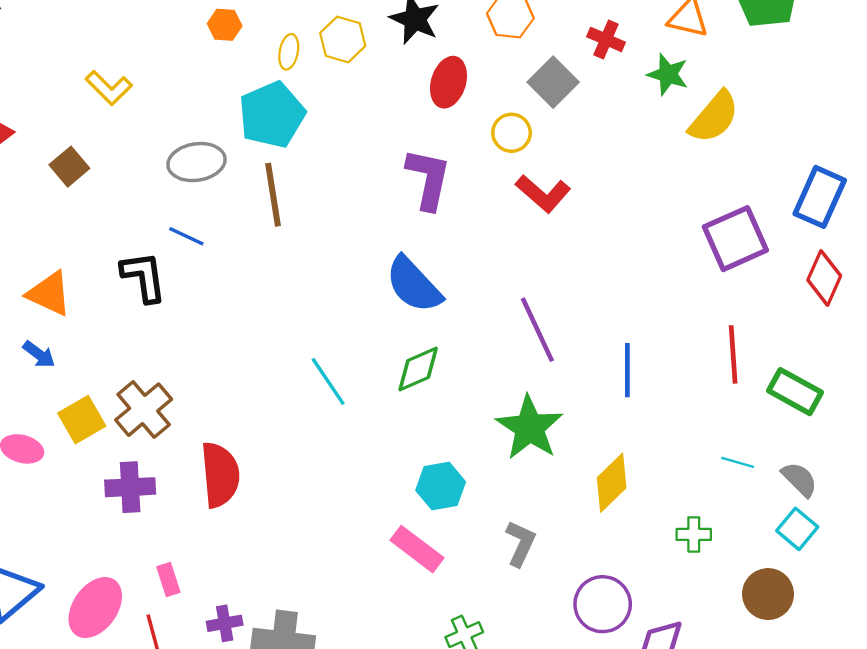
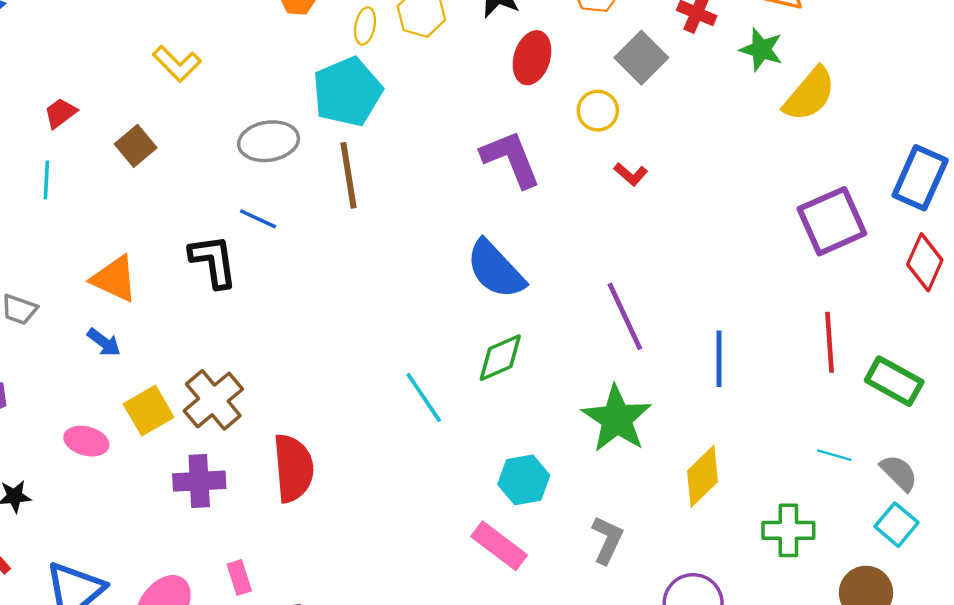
purple L-shape: (428, 179) -> (511, 159), turned -34
red L-shape: (543, 194) -> (631, 174), size x0.6
cyan line: (328, 381) -> (424, 398), moved
green cross: (694, 534) -> (788, 530), size x1.4

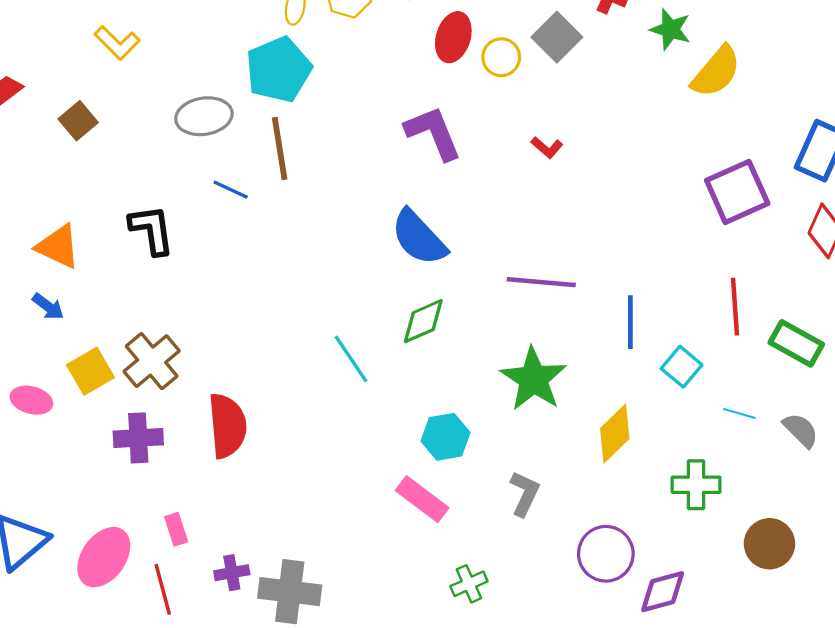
yellow circle: (598, 111) -> (501, 57), moved
blue line: (258, 219) -> (231, 190), moved
purple line: (625, 316) -> (541, 282), turned -60
cyan square: (897, 525) -> (682, 367), moved

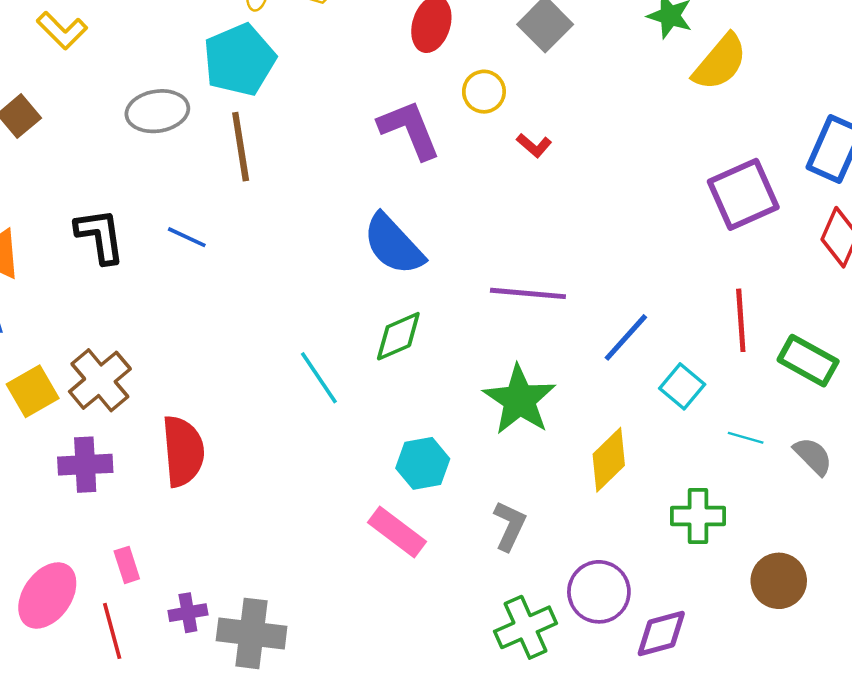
yellow circle: (501, 57) -> (484, 92), moved
blue line: (231, 190) -> (187, 237), moved
blue line: (630, 322) -> (626, 337), turned 42
green cross: (469, 584) -> (526, 627), moved, size x1.5

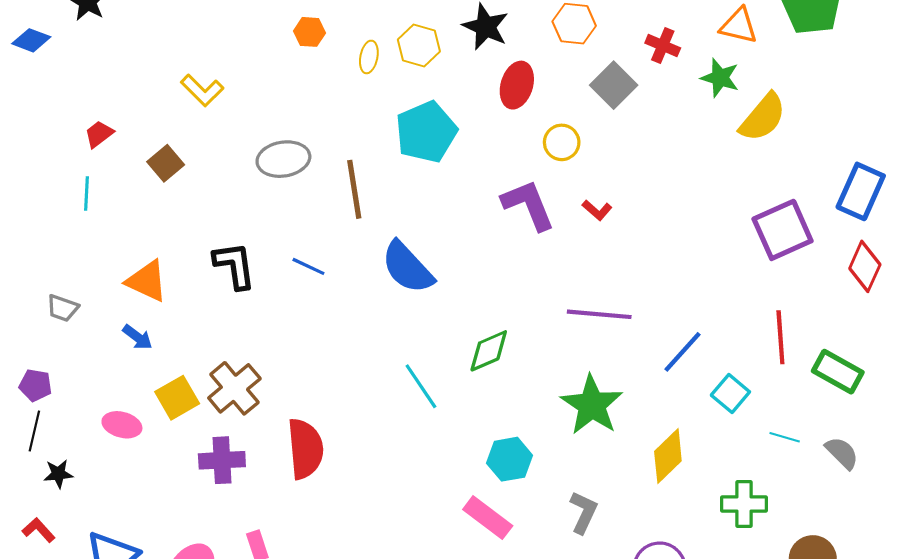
cyan pentagon: (239, 60) -> (426, 132), moved
purple L-shape: (409, 130) -> (528, 205), moved
red L-shape: (534, 145) -> (597, 210), moved
blue semicircle: (393, 244) -> (407, 267), moved

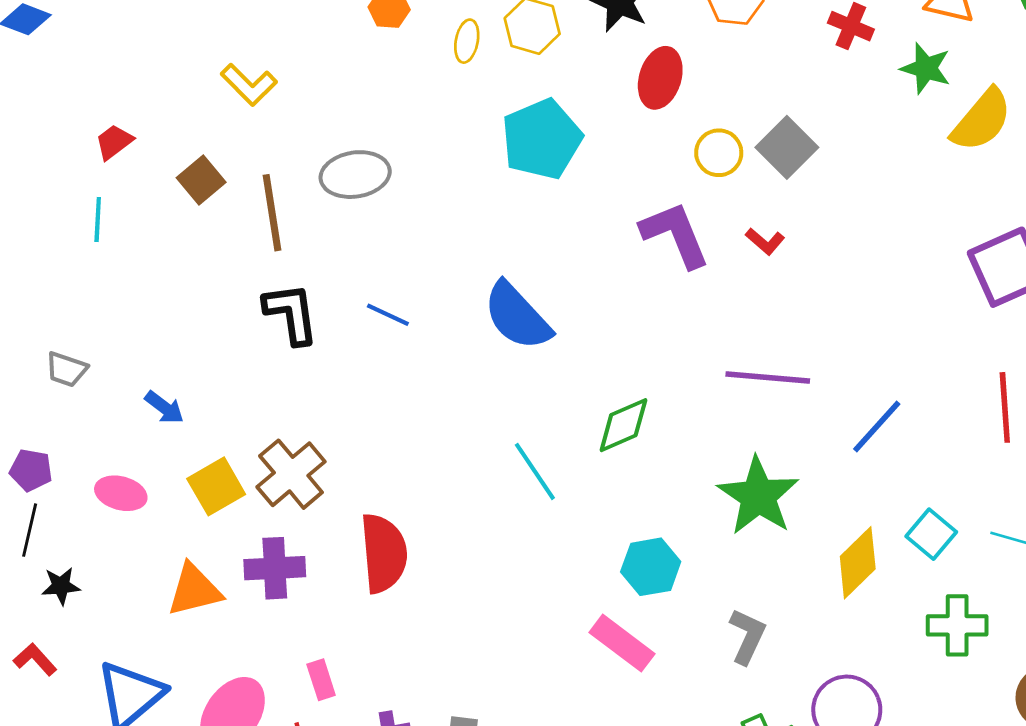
gray square: (614, 85) -> (787, 147), moved
brown line: (354, 189) -> (272, 213), moved
orange triangle: (147, 281) -> (194, 590), moved, turned -39
cyan square: (730, 394) -> (931, 534), moved
pink ellipse: (122, 425) -> (121, 493), moved

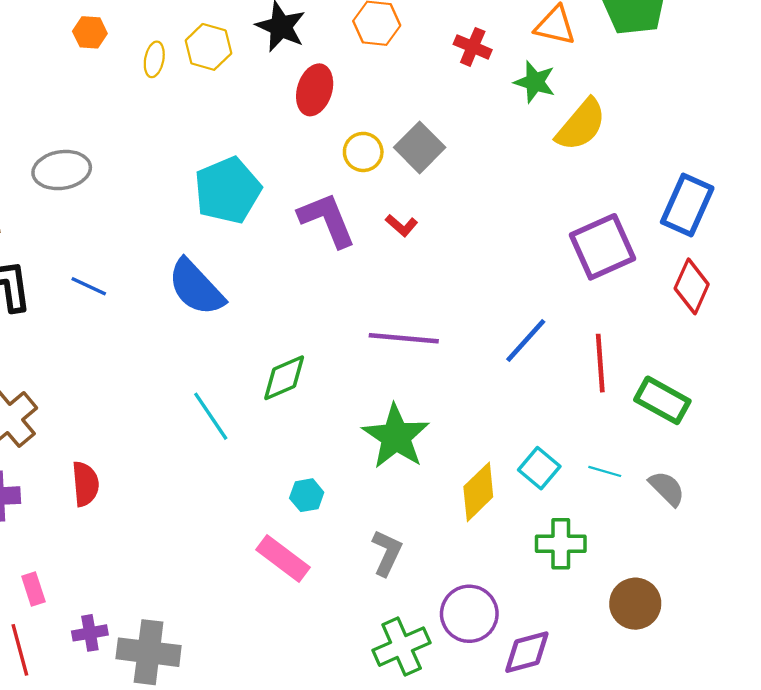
cyan pentagon: (542, 139) -> (228, 190), moved
blue line: (877, 427) -> (526, 341), moved
red semicircle: (384, 553) -> (85, 484), size x0.7
cyan hexagon: (651, 567) -> (307, 495), size x0.7

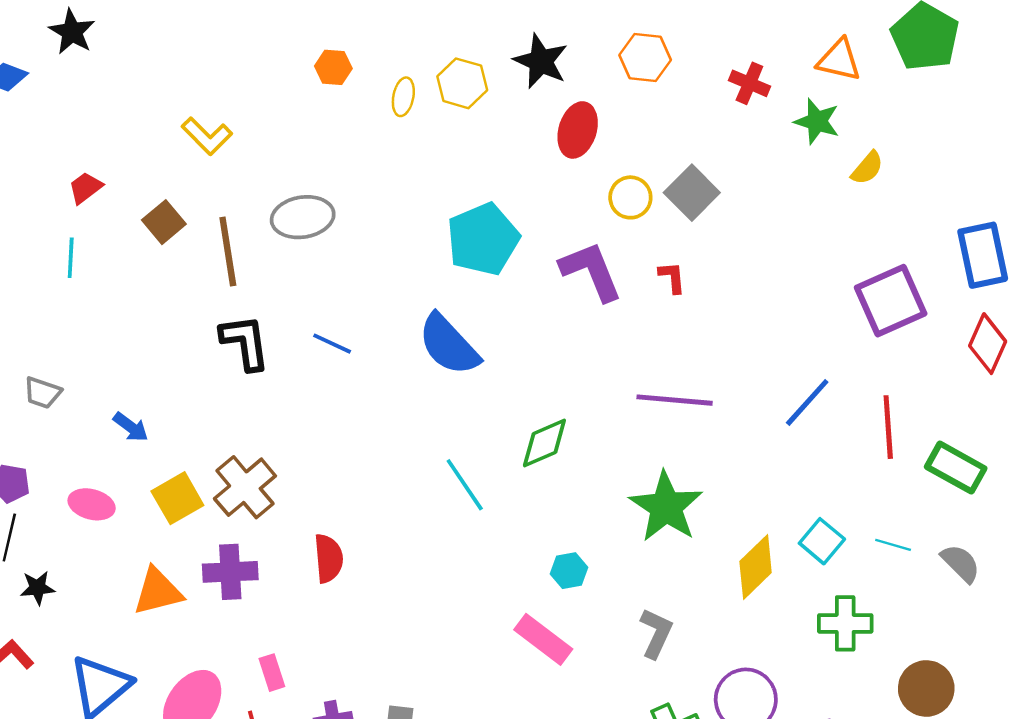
yellow semicircle: (581, 125) -> (867, 168), size x0.6
blue rectangle: (687, 205) -> (983, 255), turned -36
red L-shape: (402, 225) -> (672, 277), turned -136

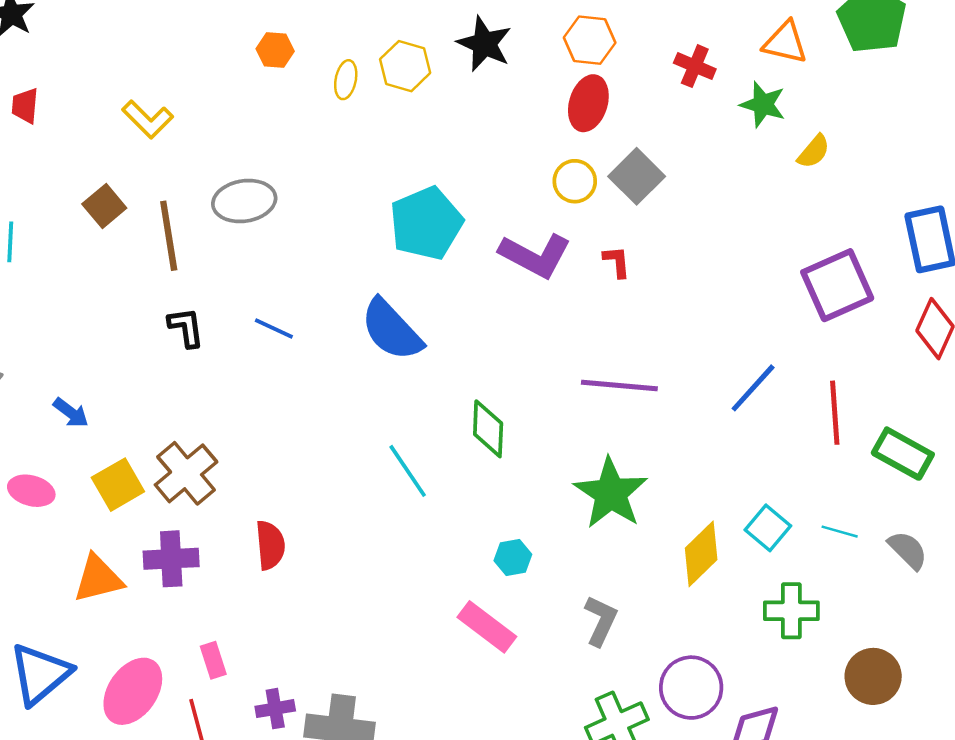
red ellipse: (578, 130) -> (588, 103), moved
red trapezoid: (85, 188) -> (25, 106), moved, turned -48
purple L-shape: (591, 271) -> (535, 255), turned 140
black L-shape: (245, 342) -> (186, 327), size x0.7
green diamond: (544, 443) -> (488, 429), turned -64

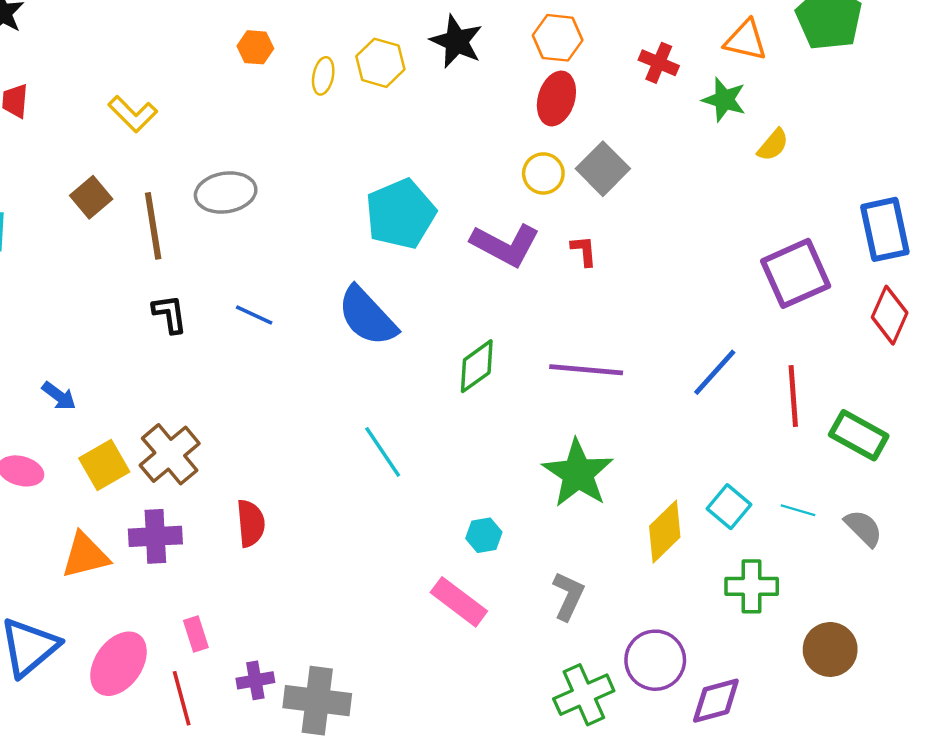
green diamond: (488, 429) -> (477, 366), moved, turned 52

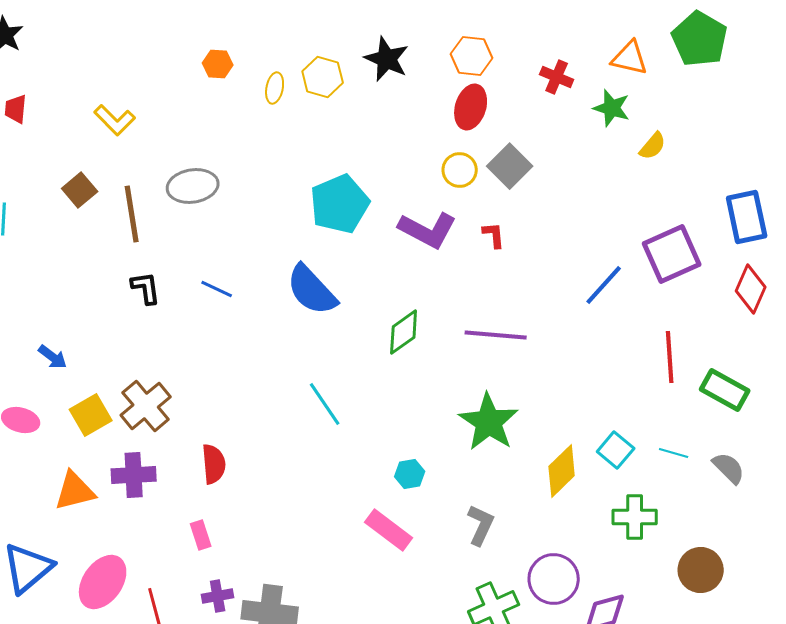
blue line: (715, 372) -> (604, 285), moved
pink rectangle: (196, 634) -> (201, 535), moved

